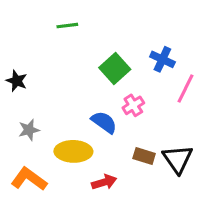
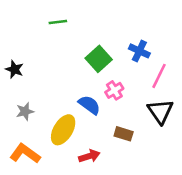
yellow ellipse: (73, 151) -> (63, 130), turned -60
black triangle: (178, 159) -> (160, 111), moved

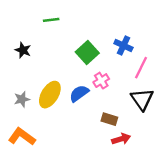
black star: (14, 69) -> (23, 50), moved
blue semicircle: (89, 105) -> (79, 93), turned -72
yellow ellipse: (63, 130) -> (50, 95), moved
red arrow: (89, 156) -> (121, 139), moved

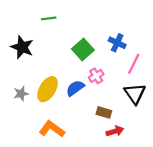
black star: (23, 50) -> (22, 47), size x1.5
orange L-shape: (22, 137) -> (52, 129), moved

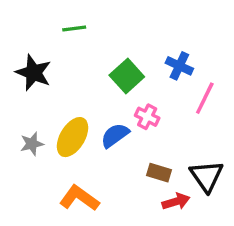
pink cross: (96, 76) -> (147, 117), turned -32
black triangle: (135, 94) -> (207, 176), moved

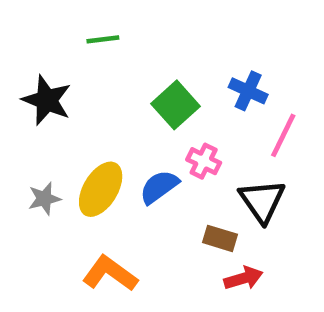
black triangle: (207, 176) -> (262, 201), moved

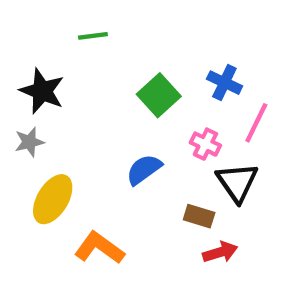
pink cross: (204, 161) -> (205, 144), moved
yellow ellipse: (101, 189) -> (53, 199), moved
gray star: (44, 199) -> (29, 142), moved

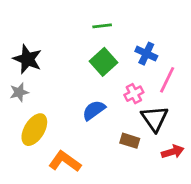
green line: (93, 36) -> (102, 26), moved
pink cross: (205, 144) -> (134, 94), turned 36
red arrow: (220, 252) -> (173, 152), moved

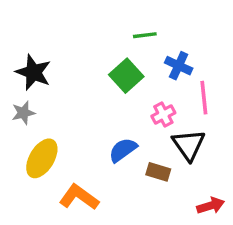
green line: (102, 26) -> (145, 35), moved
pink line: (167, 80) -> (204, 98), turned -32
blue semicircle: (94, 110) -> (123, 150), moved
red arrow: (173, 152) -> (211, 206), moved

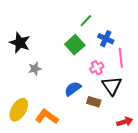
green line: (145, 35) -> (86, 21), turned -40
gray star: (23, 113) -> (35, 69), moved
yellow ellipse: (42, 158) -> (19, 110), moved

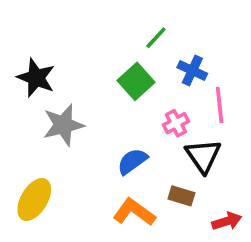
gray star: (35, 69) -> (63, 125), size x1.6
brown rectangle: (94, 102) -> (181, 196), moved
orange L-shape: (47, 117) -> (134, 212), moved

